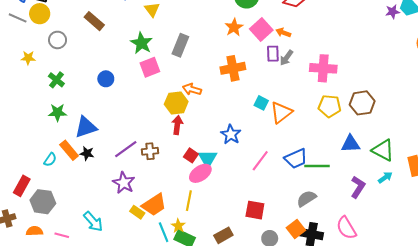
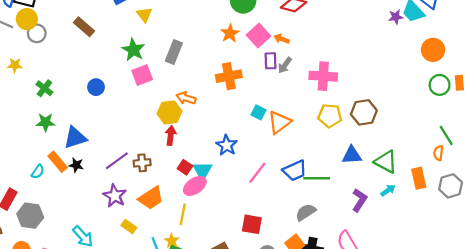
gray circle: (58, 40) -> (37, 33), moved
orange trapezoid: (154, 205) -> (151, 198), moved

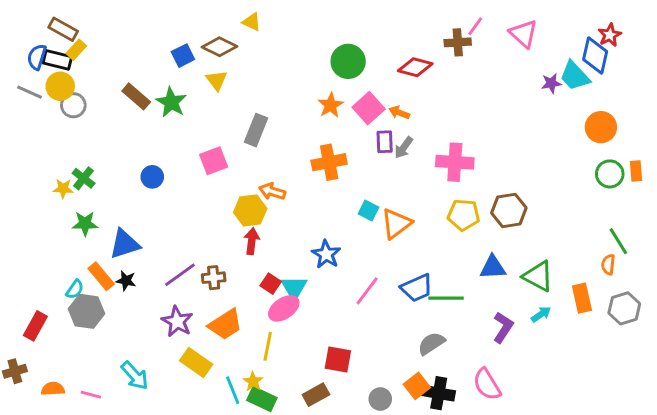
green star: (133, 50) -> (171, 102), moved
yellow star: (15, 65) -> (63, 189), moved
gray hexagon: (30, 216) -> (86, 311), moved
red square: (252, 224) -> (338, 360), moved
yellow rectangle: (129, 227) -> (196, 362), size x1.5

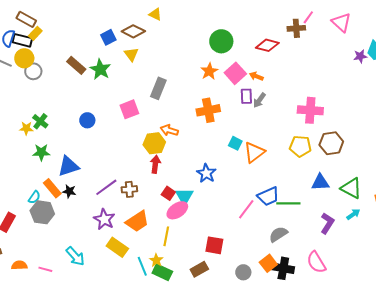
pink cross: (455, 162) -> (310, 110), moved
pink line: (367, 291) -> (246, 209), moved

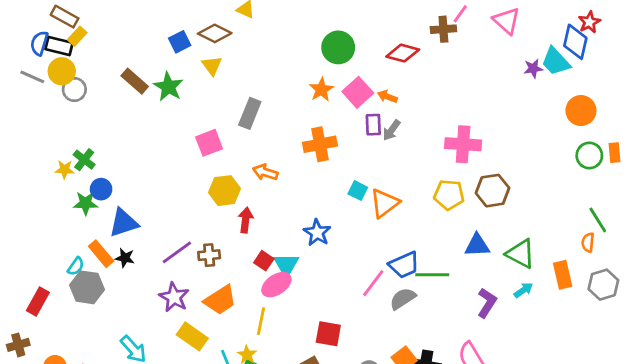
blue circle: (87, 120) -> (101, 189), moved
yellow hexagon: (154, 143) -> (225, 191), moved
gray semicircle: (278, 234) -> (403, 299), moved

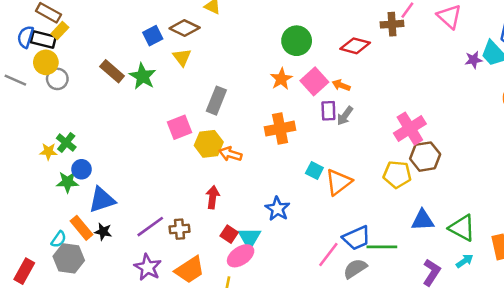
gray line: (32, 77) -> (15, 80), moved
pink cross: (463, 144) -> (410, 129), turned -36
yellow hexagon: (225, 191) -> (209, 144), moved
brown hexagon: (493, 191) -> (425, 157), moved

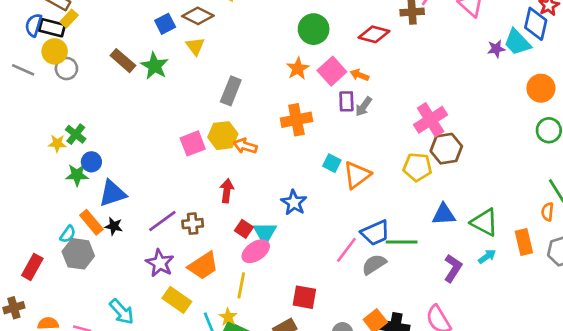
pink square: (179, 127) -> (193, 143), moved

